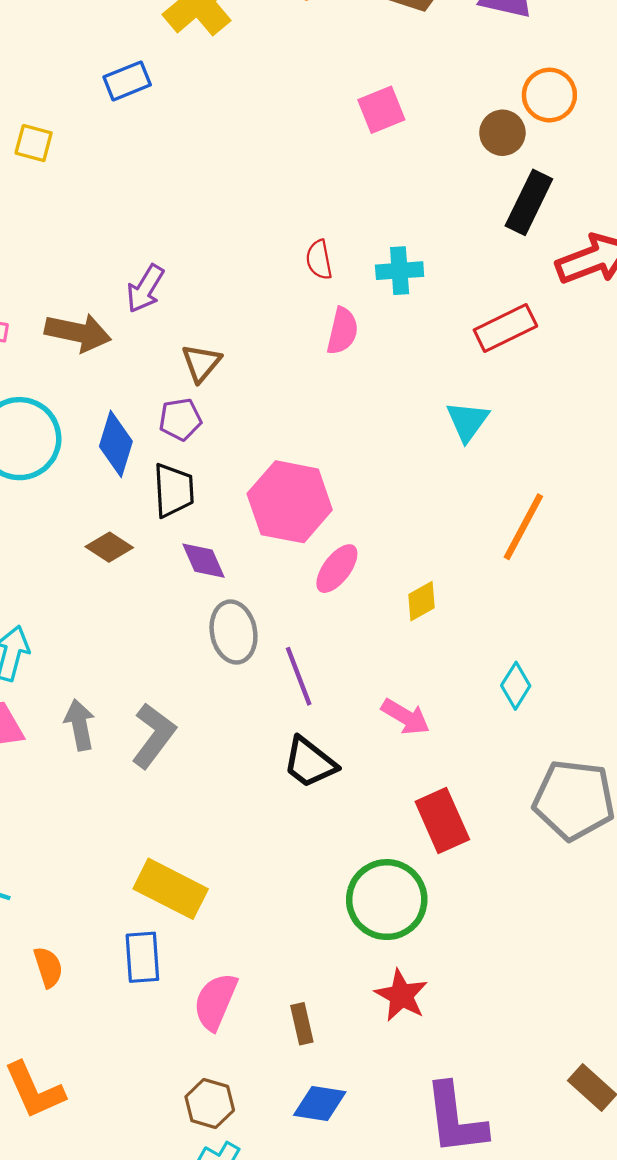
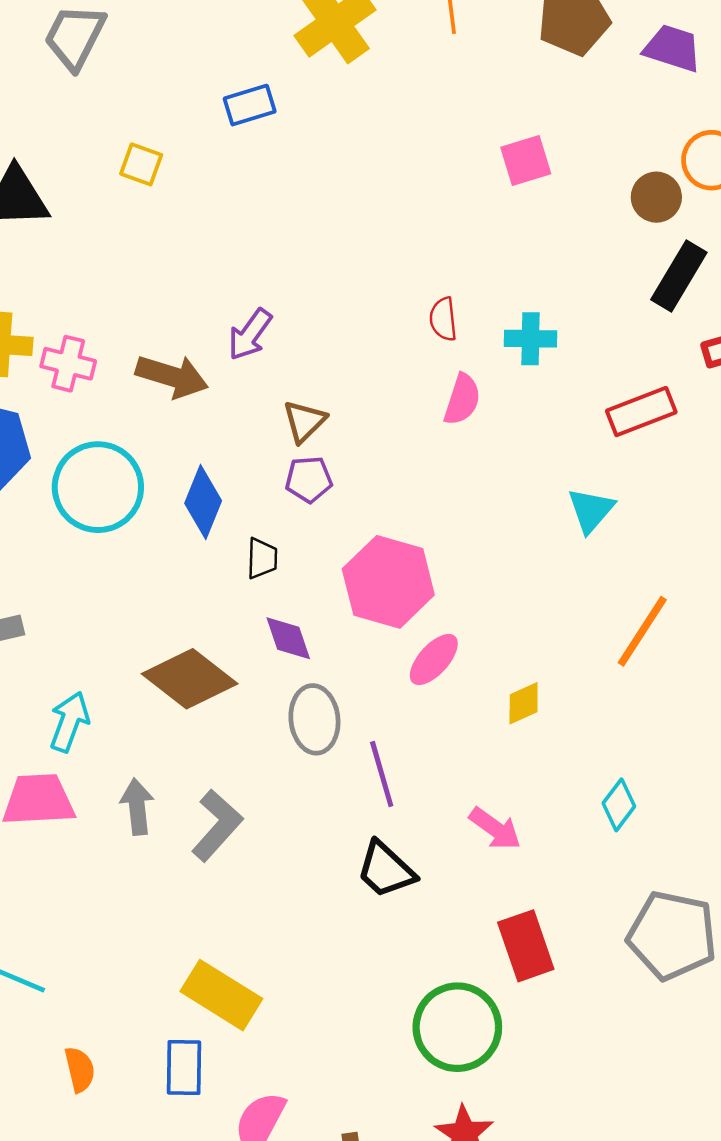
purple pentagon: (180, 419) -> (309, 479), moved
black trapezoid: (174, 490) -> (262, 558), size x0.7
brown diamond: (109, 547) -> (190, 679), moved, size x1.8

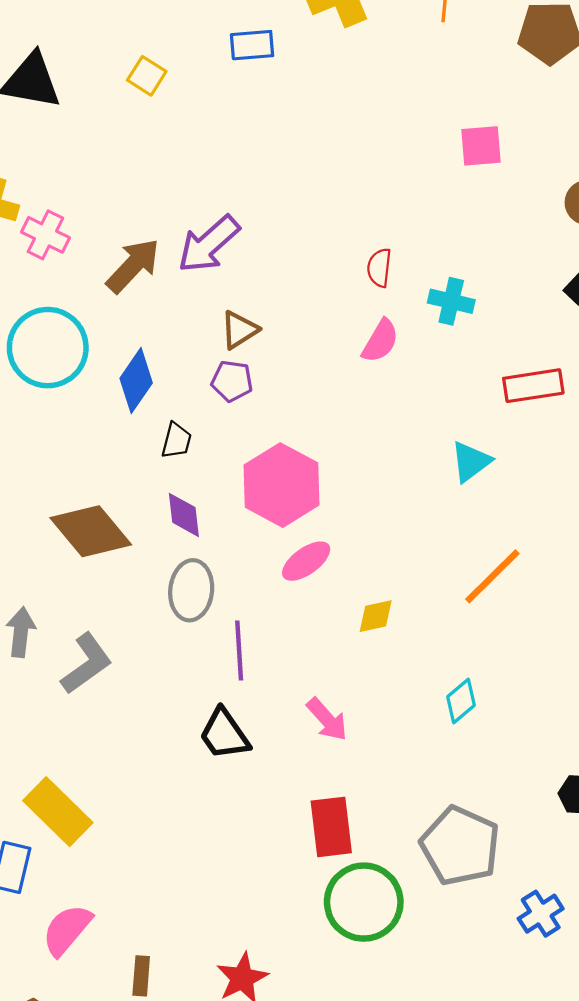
purple arrow: (250, 334) -> (209, 244), size x1.4
brown arrow: (172, 376) -> (133, 266), turned -76
cyan diamond: (619, 805) -> (461, 701), moved
green circle: (457, 1027) -> (364, 902), moved

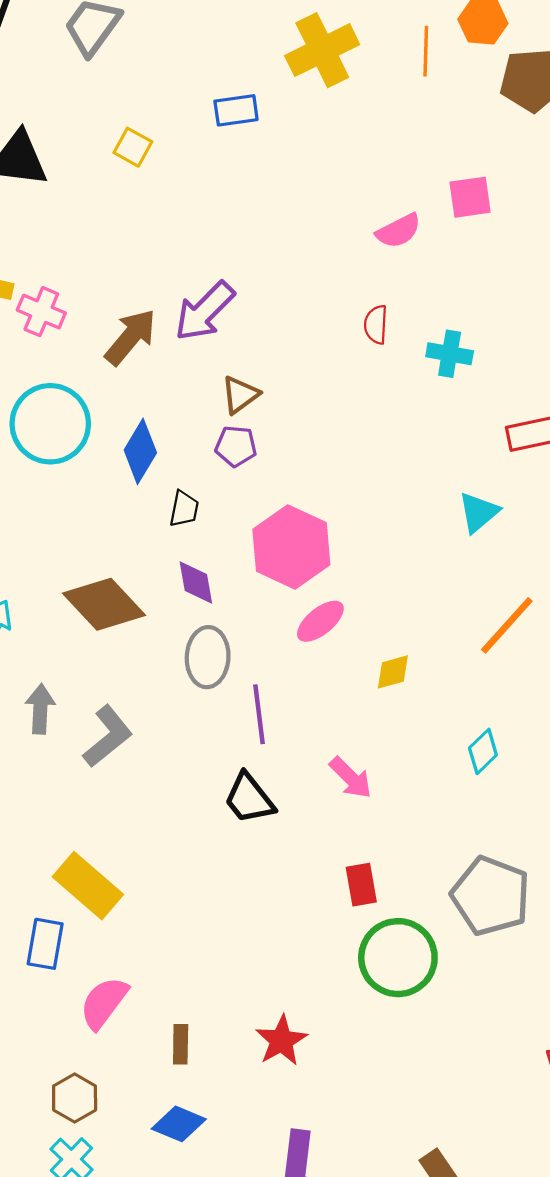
pink semicircle: (380, 341) -> (399, 231), moved, turned 36
red rectangle: (331, 827) -> (361, 885), size x0.7

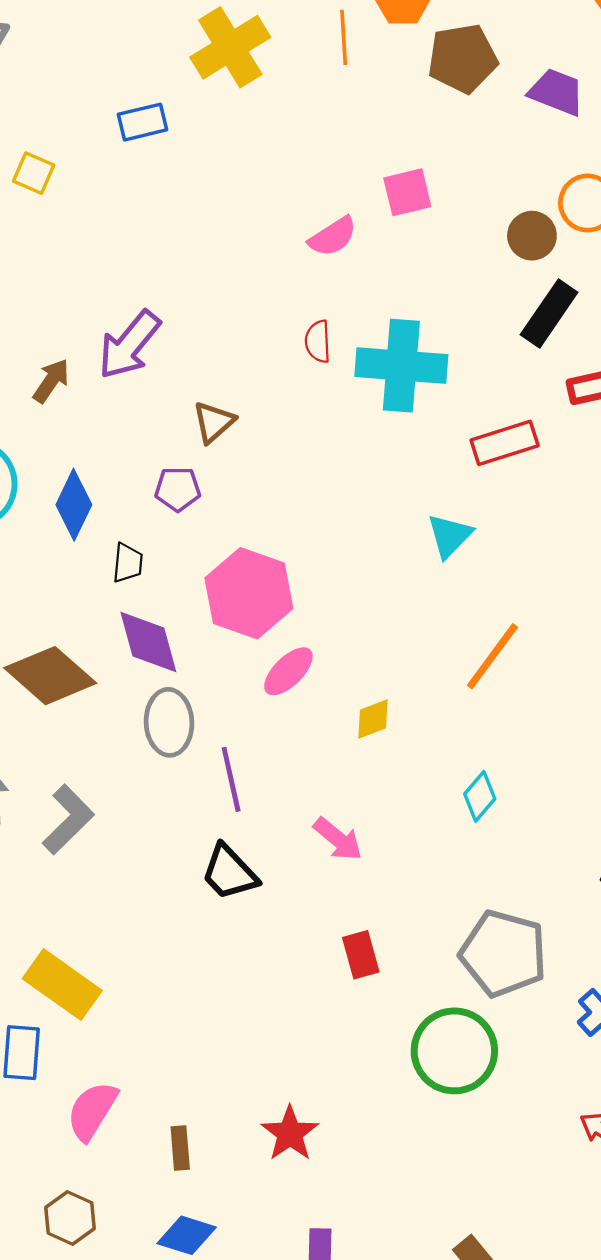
brown arrow: (131, 337) -> (51, 381), size x0.7
cyan cross: (450, 354) -> (401, 366), size x1.8
brown triangle: (240, 395) -> (214, 422), moved
purple diamond: (196, 582) -> (148, 642), size x1.4
green circle: (398, 958) -> (454, 1051), moved

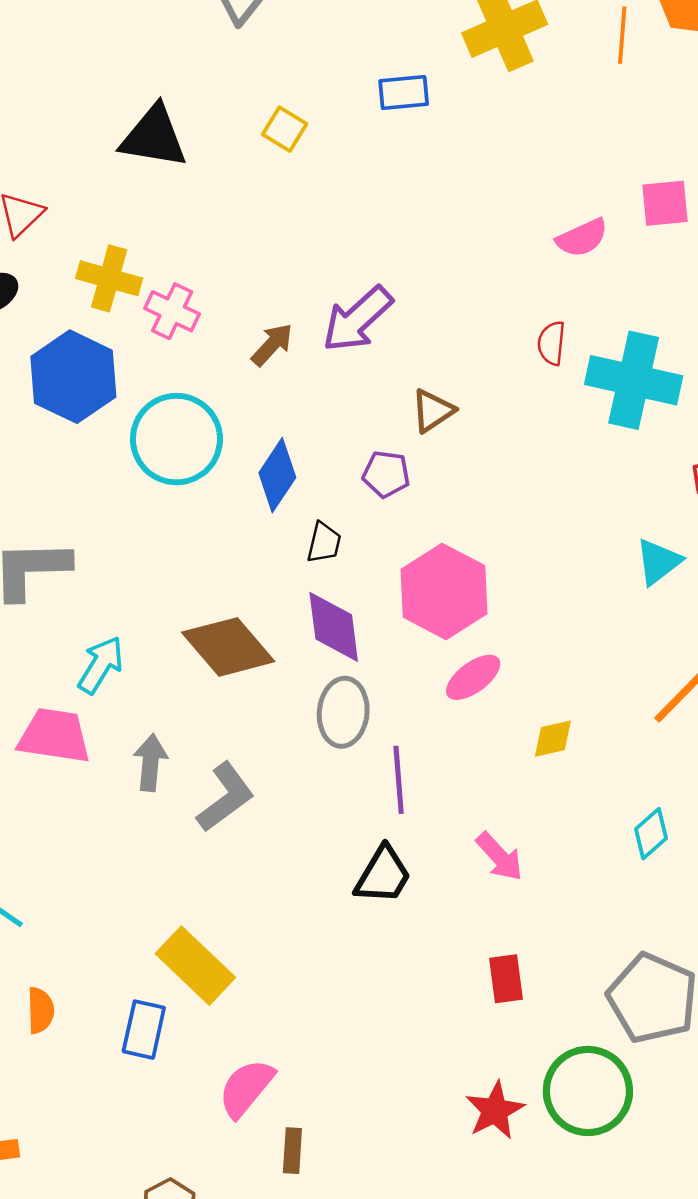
black trapezoid: (229, 873) -> (383, 875), turned -114
pink semicircle: (92, 1111) -> (246, 1088), moved
red star: (290, 1133) -> (495, 1110), moved

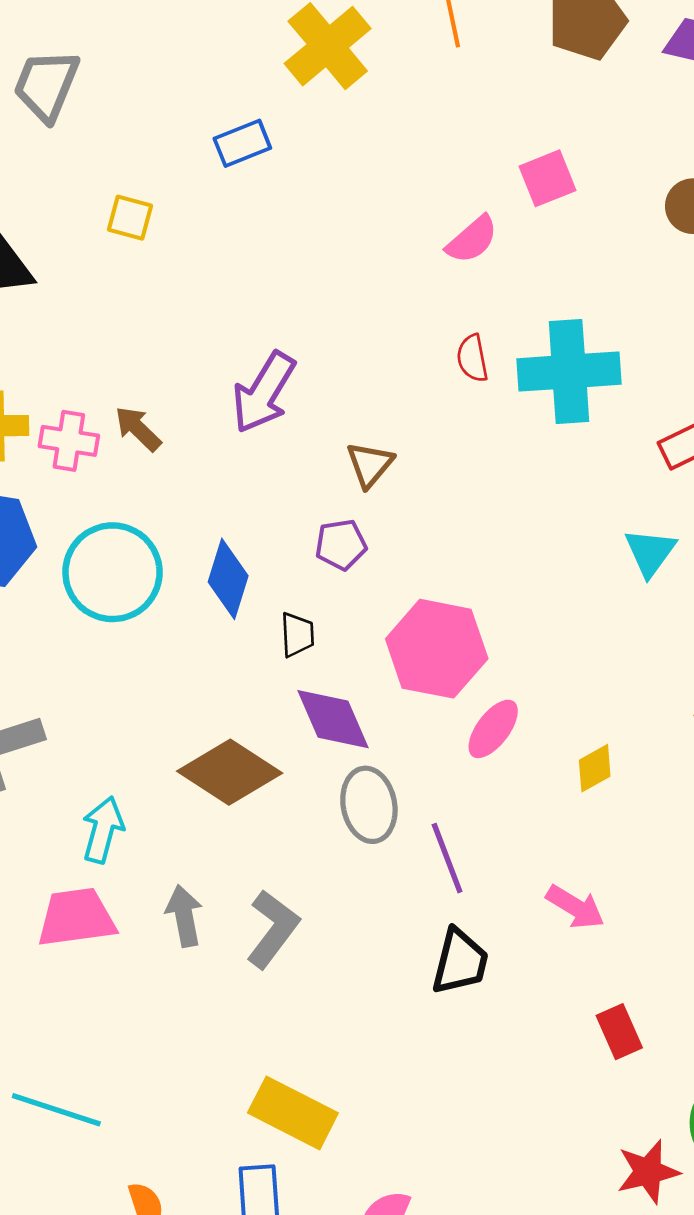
brown arrow: (272, 345) -> (138, 429), moved, turned -72
red star: (495, 1110) -> (648, 1172), turned 30

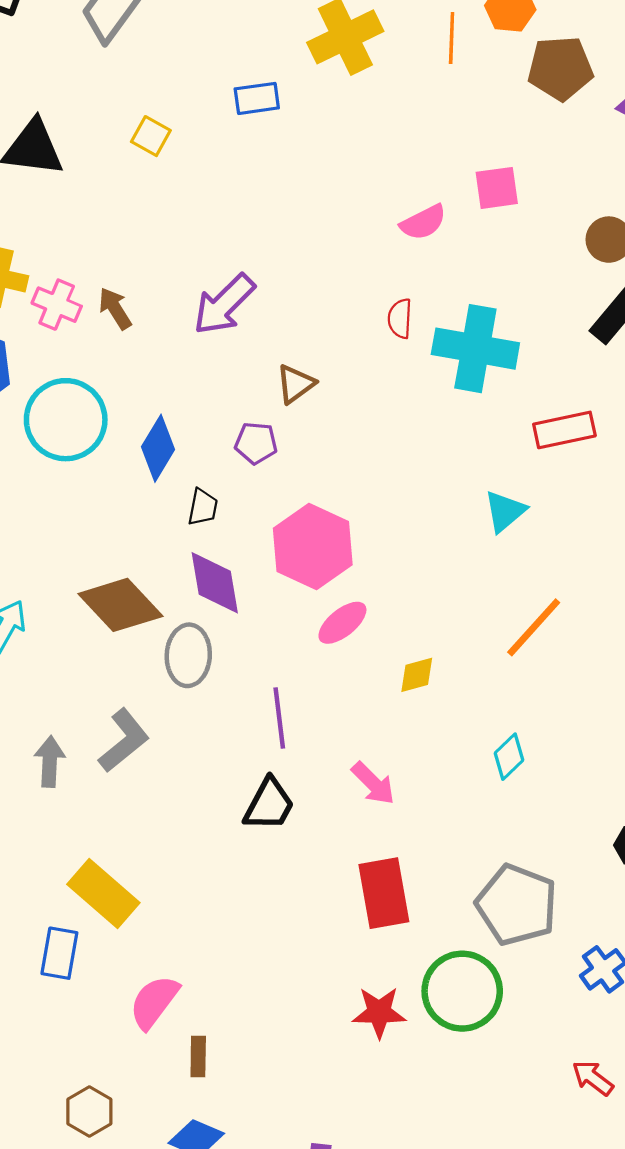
gray ellipse: (369, 805) -> (188, 655), moved
gray arrow: (184, 916) -> (50, 762), moved
red rectangle: (619, 1032) -> (384, 893), size x1.6

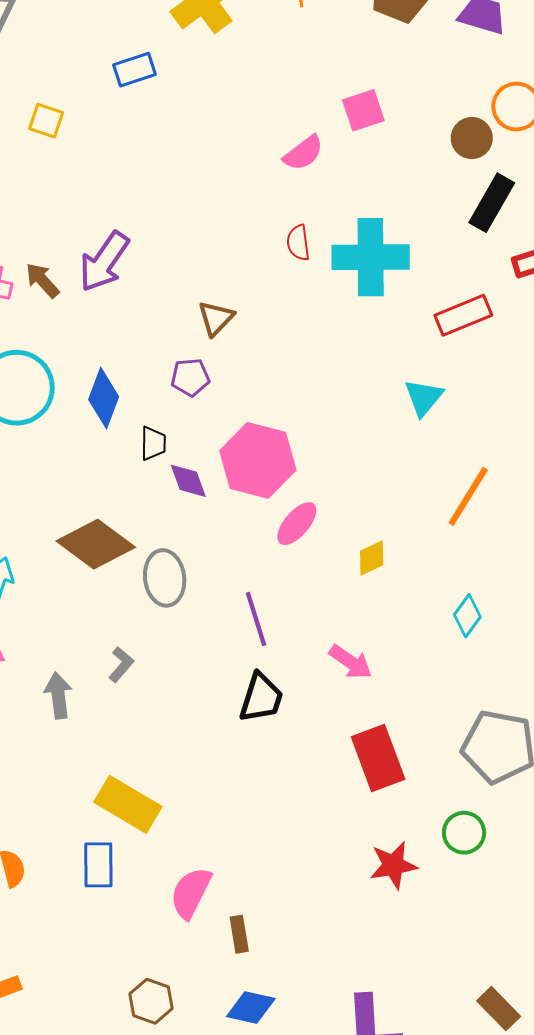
purple arrow: (224, 304) -> (104, 262), moved
purple diamond: (215, 583) -> (188, 481), moved, size x0.7
gray L-shape: (124, 741) -> (121, 664), size x0.6
green circle: (462, 991) -> (464, 833), size x0.6

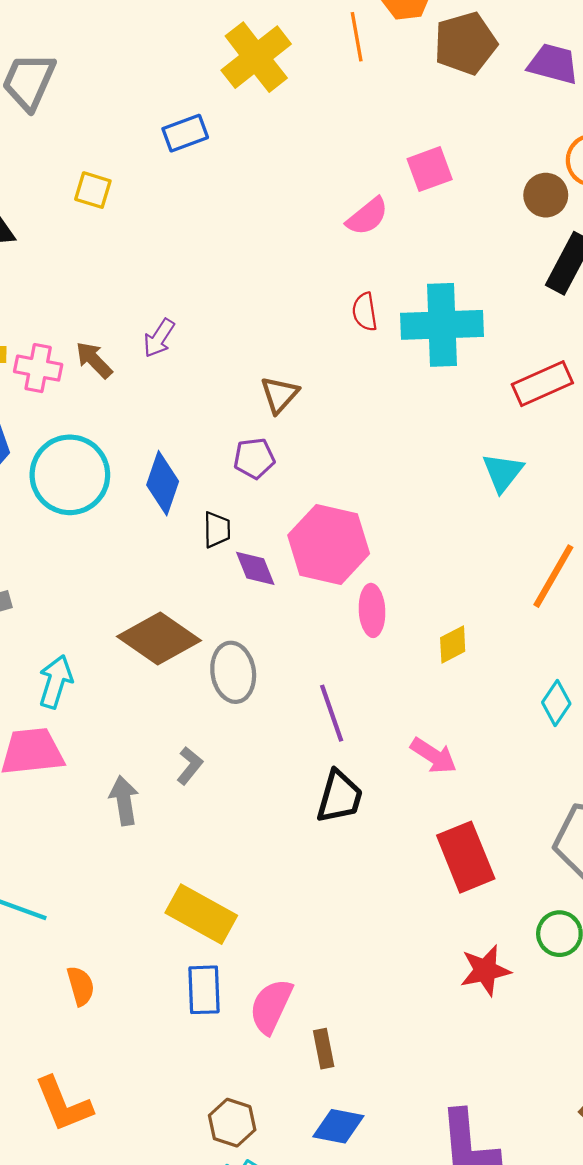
purple arrow: (104, 262) -> (159, 338), size x0.6
pink ellipse: (297, 524) -> (372, 610), turned -42
blue rectangle: (98, 865) -> (204, 990), moved

